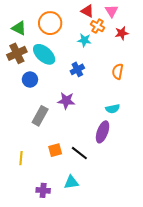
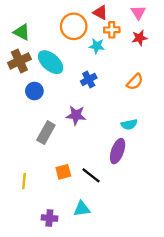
pink triangle: (112, 11) -> (138, 12), moved
orange circle: (50, 23) -> (74, 26), moved
orange cross: (97, 26) -> (112, 30), turned -32
orange semicircle: (118, 71) -> (135, 82), turned -147

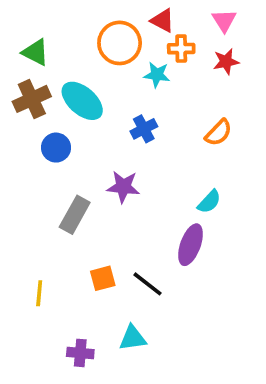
cyan semicircle: (129, 125) -> (209, 202), turned -35

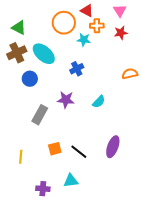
orange semicircle: (219, 133) -> (130, 74), moved, turned -147
cyan semicircle: (209, 202) -> (99, 102), moved
purple ellipse: (191, 245) -> (113, 147), moved

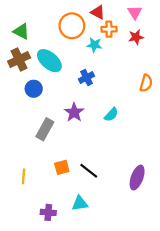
orange semicircle: (130, 74) -> (146, 83), turned 119
purple star: (66, 100) -> (74, 112), turned 30
purple ellipse: (113, 147) -> (137, 178), moved

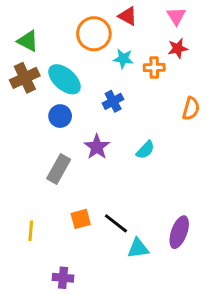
orange cross: (109, 29) -> (154, 67), moved
blue circle: (34, 89) -> (60, 116), moved
cyan triangle: (80, 203) -> (138, 248), moved

